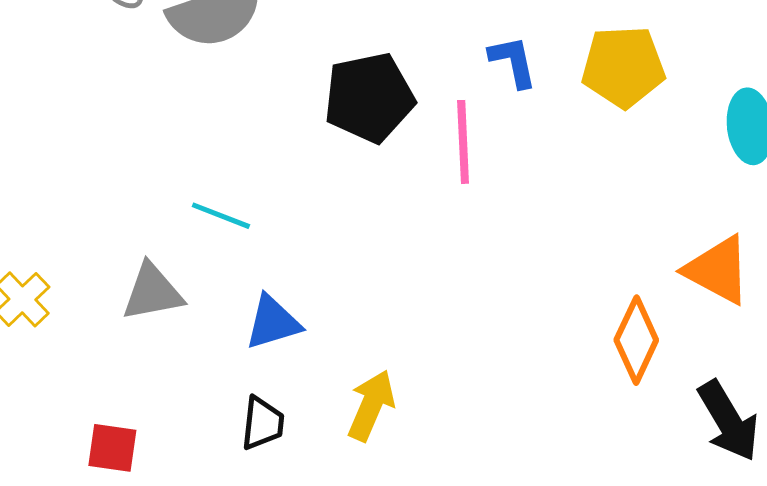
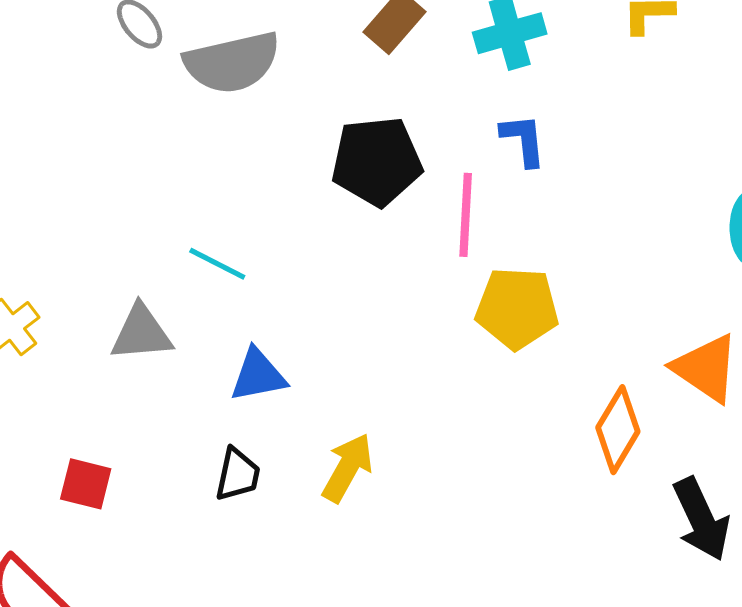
yellow pentagon: (623, 67) -> (517, 308), moved

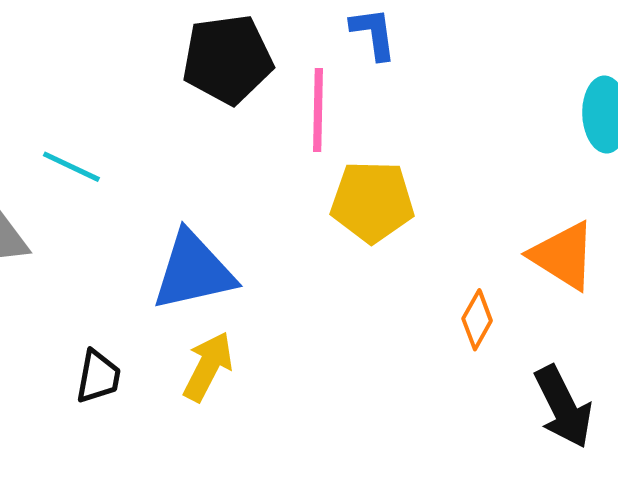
blue triangle: (258, 375) -> (193, 271), moved, size x1.5
orange diamond: (618, 430) -> (477, 320), size x0.7

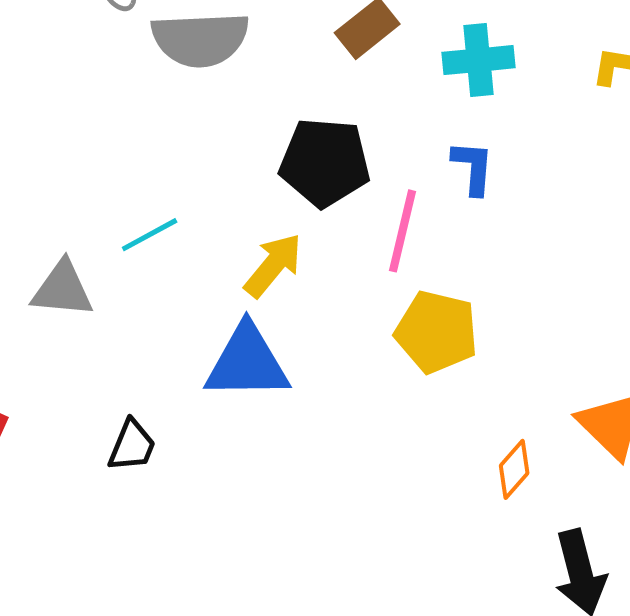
cyan line: (71, 167) -> (150, 235), turned -66
yellow arrow: (208, 366) -> (273, 265), moved

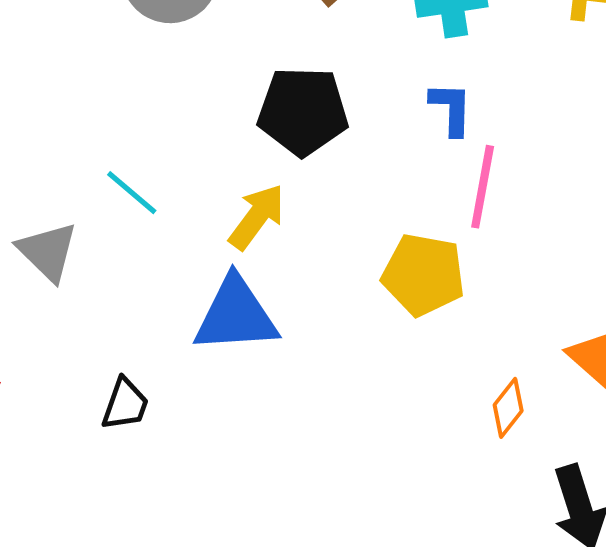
pink line: (403, 231) -> (483, 187), moved
cyan line: (150, 235) -> (132, 193), turned 72
gray triangle: (63, 289) -> (48, 252), turned 42

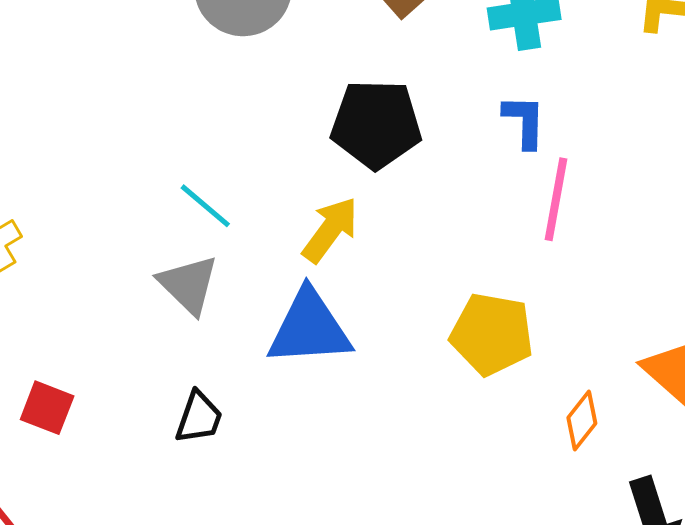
gray triangle: (48, 252) -> (188, 284), moved
yellow pentagon: (423, 275) -> (492, 334), moved

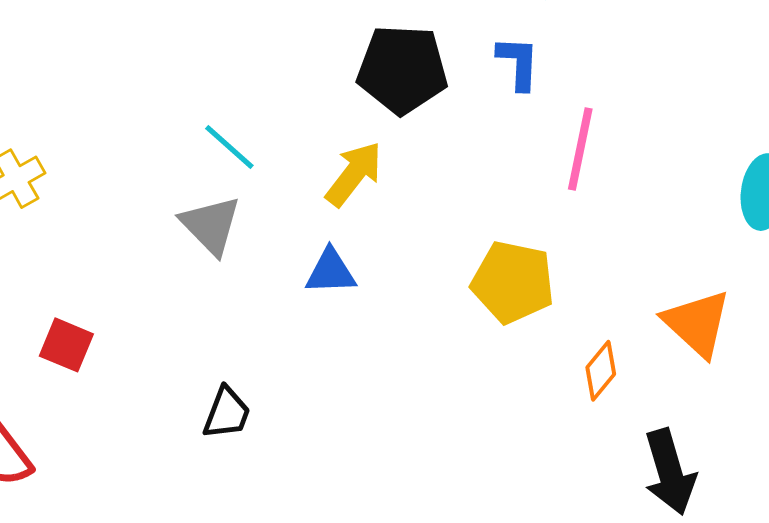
blue L-shape: (524, 121) -> (518, 63), moved
blue triangle: (309, 328) -> (331, 272), size x0.6
black trapezoid: (199, 417) -> (227, 413), moved

